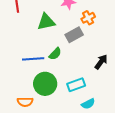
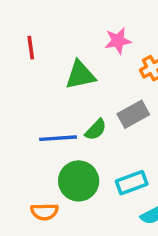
gray rectangle: (74, 35) -> (133, 114), moved

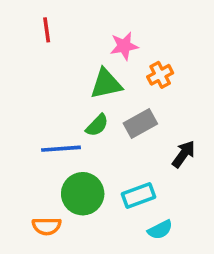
red line: (31, 48) -> (47, 30), moved
green triangle: (80, 75) -> (106, 84), moved
green semicircle: (96, 130) -> (97, 125), moved

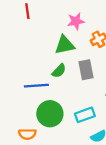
gray rectangle: (140, 123) -> (86, 70), turned -72

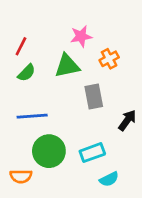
red line: (27, 11) -> (21, 46), moved, turned 35
green semicircle: (59, 71) -> (27, 73), moved

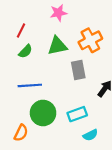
pink star: (81, 36) -> (58, 13), moved
orange cross: (109, 59) -> (90, 40), size x1.5
orange semicircle: (21, 176) -> (21, 133), turned -63

